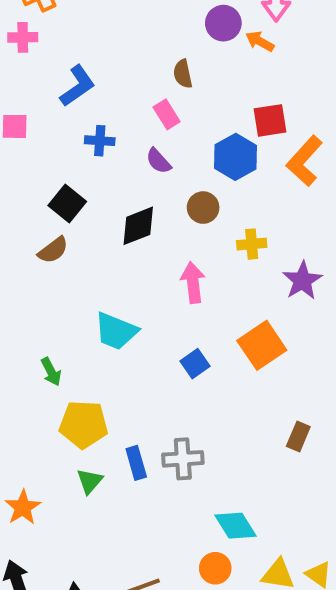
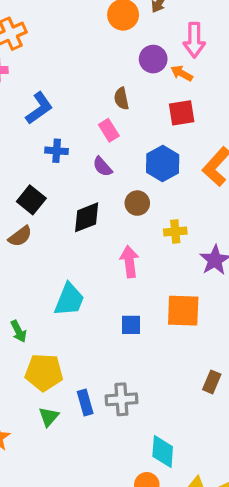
red square: (270, 120) -> (182, 113), moved
cyan trapezoid: (116, 331) -> (69, 300), turned -90
orange square: (262, 345) -> (183, 311), turned 36
blue square: (195, 364) -> (131, 325), turned 35
cyan diamond: (235, 526) -> (163, 452), turned 36

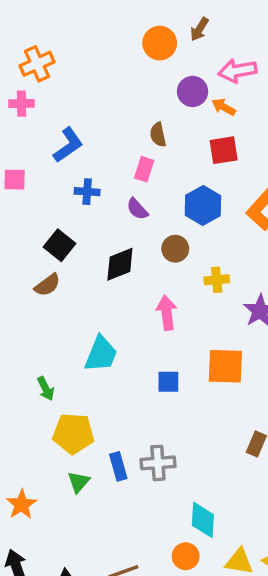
pink arrow: (194, 40) -> (237, 71), turned 80
pink rectangle: (109, 130) -> (144, 169), turned 50

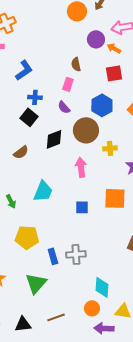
black square: (59, 245) -> (29, 117), moved
brown circle: (175, 249) -> (86, 130), size x1.6
brown semicircle: (47, 285) -> (21, 152), moved
green arrow: (46, 389) -> (11, 201), moved
green triangle: (79, 482) -> (36, 283), moved, size x1.6

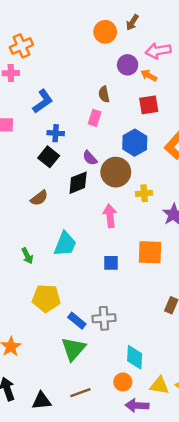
purple semicircle: (64, 107) -> (90, 158), moved
blue rectangle: (53, 256) -> (77, 321), turned -35
green triangle: (36, 283) -> (73, 349), moved

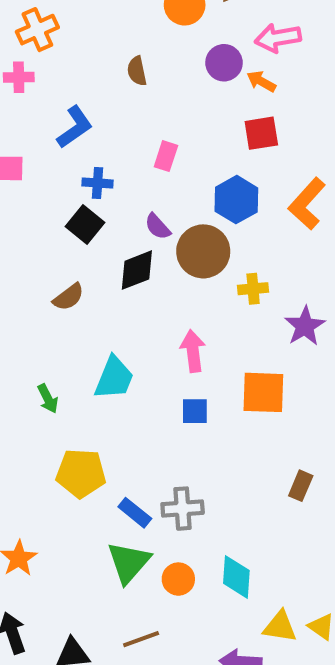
brown semicircle: (104, 94) -> (137, 71), moved
pink arrow: (110, 216) -> (193, 351), moved
orange circle: (123, 382) -> (178, 579), moved

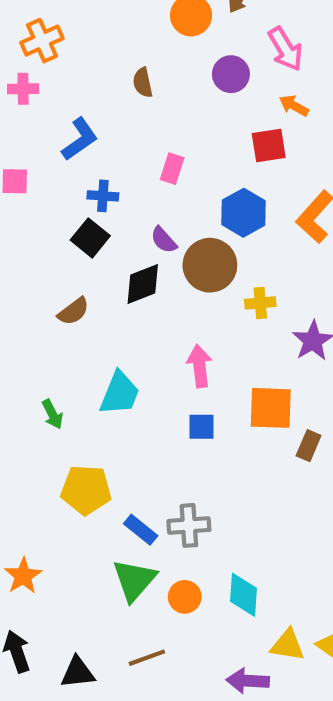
pink arrow: (278, 38) -> (285, 49), turned -111
orange arrow: (261, 81) -> (294, 106), moved
brown rectangle: (301, 486) -> (309, 446), moved

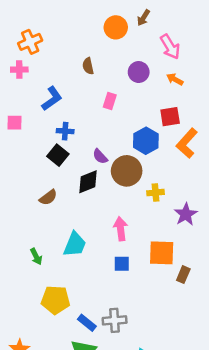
purple circle: (231, 74) -> (139, 72), moved
red square: (269, 146) -> (170, 117), moved
pink rectangle: (172, 169) -> (110, 101), moved

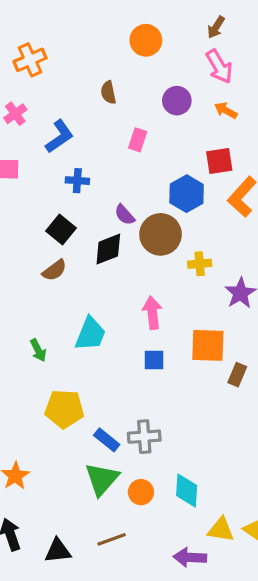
brown arrow: (143, 18) -> (216, 27), moved
pink cross: (19, 70) -> (15, 114), moved, turned -35
black square: (58, 155) -> (61, 229), moved

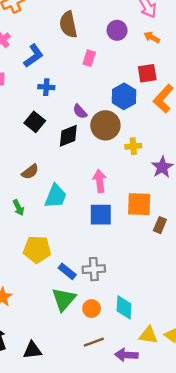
brown semicircle: (108, 92) -> (68, 25), size x1.6
brown semicircle: (54, 270) -> (30, 172), moved
blue square: (154, 360) -> (101, 215), size x1.5
brown line: (112, 539) -> (94, 342), moved

